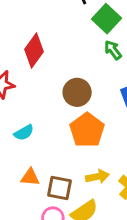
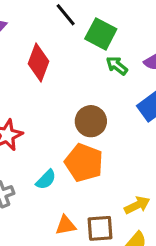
red diamond: (34, 51) -> (39, 62), moved
orange pentagon: (87, 130) -> (84, 163), moved

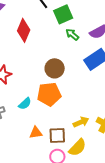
green square: (101, 34) -> (63, 14), turned 36
orange pentagon: (84, 163) -> (49, 94), turned -30

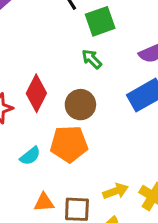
red diamond: (24, 30) -> (36, 93), moved
green arrow: (72, 35) -> (92, 59), moved

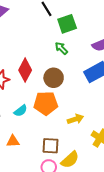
yellow arrow: (116, 191) -> (75, 119), moved
orange triangle: (44, 202) -> (13, 141), moved

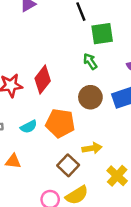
brown circle: (54, 78) -> (90, 97), moved
brown square: (50, 146) -> (68, 165), moved, turned 30

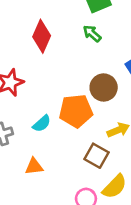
red diamond: (43, 80) -> (42, 36), moved
brown circle: (90, 97) -> (104, 87), moved

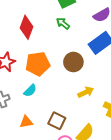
orange pentagon: (76, 111) -> (38, 64), moved
brown square: (96, 156) -> (57, 121), moved

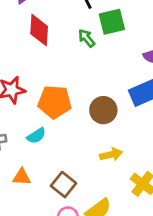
green arrow: (63, 23) -> (87, 38), moved
red diamond: (27, 27) -> (39, 30), moved, turned -30

